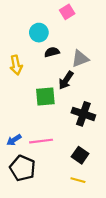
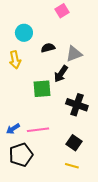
cyan circle: (39, 33) -> (24, 33), moved
black pentagon: (23, 168) -> (21, 155), turned 30

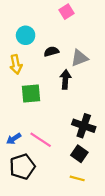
black arrow: (61, 74) -> (65, 79), turned 150
green square: (42, 89) -> (31, 93), moved
black cross: (77, 105) -> (84, 126), moved
pink line: (38, 130) -> (41, 140), turned 40

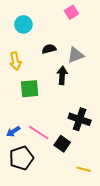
pink square: (66, 12) -> (71, 12), moved
cyan circle: (26, 35) -> (23, 24), moved
black square: (79, 154) -> (62, 144), moved
yellow line: (77, 178) -> (84, 169), moved

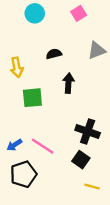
cyan circle: (23, 24) -> (35, 13), moved
gray triangle: (75, 55) -> (97, 50), moved
black square: (62, 144) -> (81, 160), moved

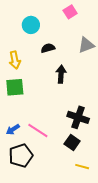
cyan circle: (35, 13) -> (31, 25), moved
green square: (32, 98) -> (15, 87), moved

